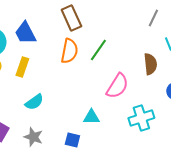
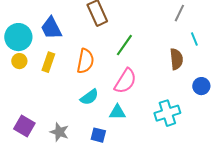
orange semicircle: (69, 51) -> (85, 61), moved
pink semicircle: (117, 86) -> (125, 81), moved
cyan semicircle: (34, 102) -> (89, 97), moved

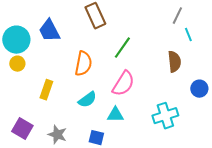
cyan line: (194, 39) -> (188, 35), moved
yellow rectangle: (48, 62) -> (46, 90), moved

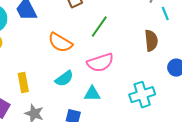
orange semicircle: (83, 64) -> (60, 43), turned 110
pink semicircle: (123, 84) -> (100, 63), turned 40
yellow rectangle: (46, 90) -> (23, 83), moved, turned -30

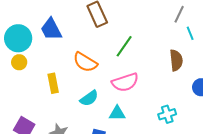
yellow rectangle: (23, 83) -> (53, 83), moved
cyan cross: (142, 95) -> (167, 114), size x0.7

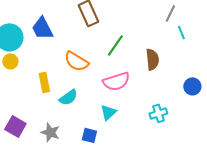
brown semicircle: (176, 60) -> (152, 59), moved
cyan semicircle: (89, 98) -> (68, 97), moved
cyan triangle: (117, 113) -> (108, 112), turned -42

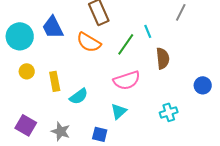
cyan line: (181, 32) -> (148, 31), moved
yellow circle: (10, 61) -> (27, 71), moved
orange semicircle: (76, 61) -> (89, 42), moved

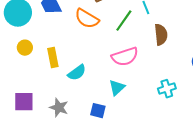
purple square: (26, 125) -> (24, 102), turned -30

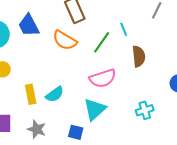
yellow rectangle: (53, 58) -> (31, 94), moved
cyan triangle: (117, 88) -> (95, 109), size x1.4

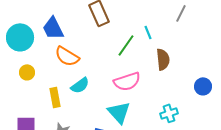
orange semicircle: (65, 40) -> (67, 56), moved
cyan semicircle: (55, 94) -> (80, 85), moved
cyan triangle: (95, 109) -> (119, 112), turned -30

